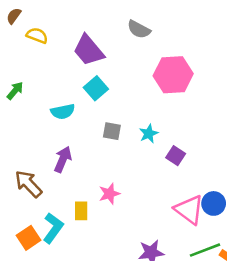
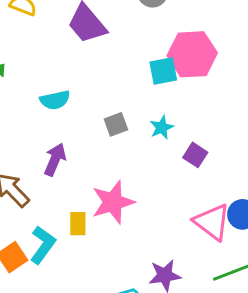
cyan square: (96, 88) -> (163, 71), moved, turned 30
gray square: (112, 131) -> (116, 124), turned -30
pink star: (109, 194) -> (113, 202), size x1.6

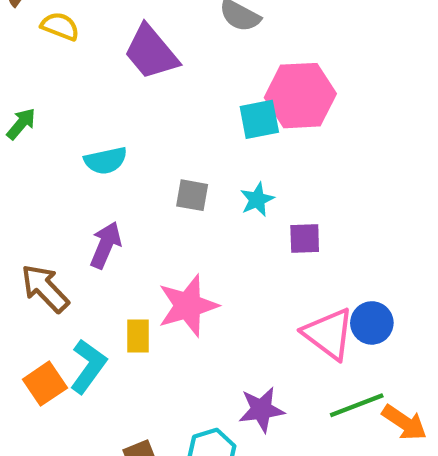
gray square: (116, 124) -> (192, 195), turned 30
purple square: (195, 155) -> (305, 239), turned -35

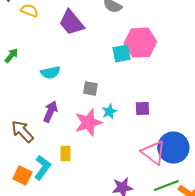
cyan star: (257, 200) -> (109, 112), moved
pink star: (188, 306) -> (88, 123), moved
blue circle: (372, 323) -> (173, 148), size x1.6
orange square: (45, 384) -> (22, 176), turned -30

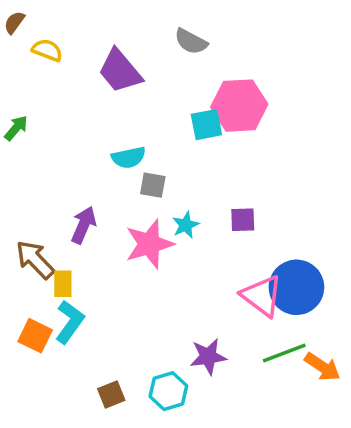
cyan semicircle: (50, 73) -> (129, 157), moved
yellow rectangle: (65, 154) -> (63, 284), moved

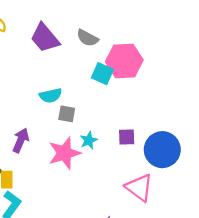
gray semicircle: (191, 42) -> (87, 38), moved
cyan square: (206, 125) -> (102, 74), turned 35
blue circle: (296, 287) -> (162, 150), moved

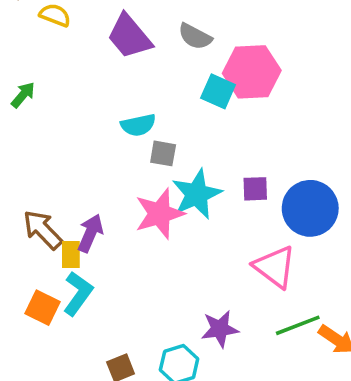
purple arrow: (21, 140) -> (90, 233), moved
cyan star: (89, 140) -> (197, 194), size x1.8

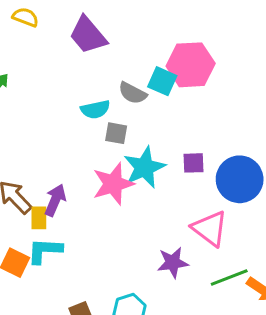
gray semicircle: (195, 36) -> (133, 93), moved
cyan L-shape: (78, 293) -> (45, 251), turned -123
purple star: (220, 329) -> (173, 263), moved

